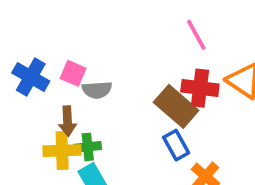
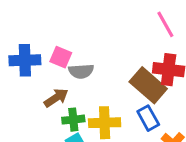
blue cross: (31, 77) -> (25, 60), turned -32
brown arrow: (68, 121) -> (56, 98), turned -120
yellow cross: (62, 151) -> (105, 123), moved

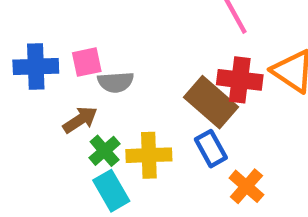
pink square: (61, 57) -> (87, 62), turned -35
green cross: (73, 120) -> (105, 151), turned -35

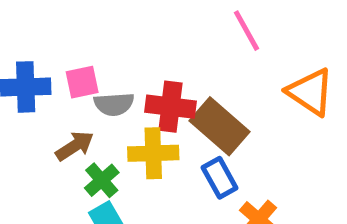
red cross: (240, 80) -> (170, 107), moved
yellow cross: (149, 155) -> (153, 153), moved

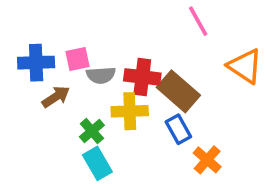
brown arrow: (75, 146) -> (56, 97), moved

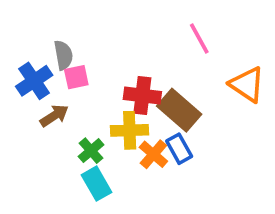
blue cross: (36, 63) -> (34, 81), turned -32
gray semicircle: (101, 75) -> (63, 55), moved, turned -96
orange cross: (207, 160) -> (153, 154), moved

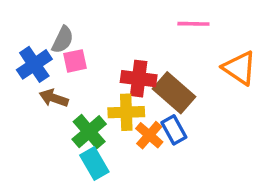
pink line: (199, 39) -> (193, 24), turned -60
gray semicircle: (63, 55) -> (63, 40), turned 36
brown arrow: (54, 116) -> (54, 98), turned -128
green cross: (91, 151) -> (89, 132), size x1.4

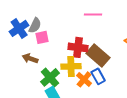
pink line: (193, 24) -> (93, 14), moved
blue cross: (34, 64) -> (19, 28), moved

